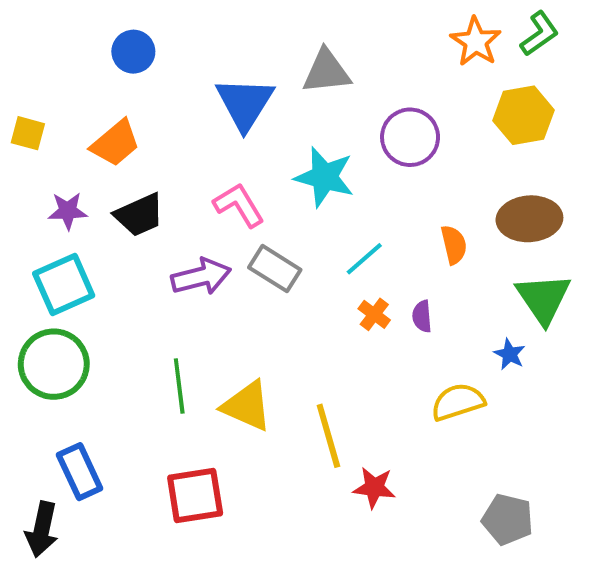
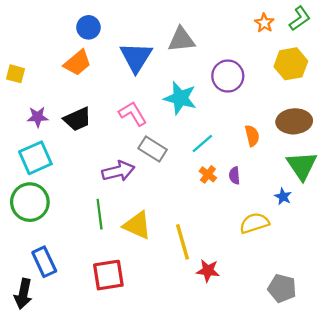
orange star: (476, 42) -> (264, 23), size x0.7
blue circle: (133, 52) -> (88, 27), moved
orange trapezoid: (115, 143) -> (77, 63), moved
purple arrow: (201, 277) -> (118, 171), moved

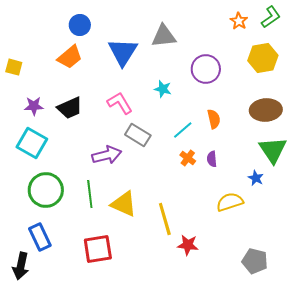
cyan star: (180, 98) -> (163, 89), size x0.6
orange semicircle: (252, 136) -> (214, 119), moved
cyan square: (35, 158) -> (32, 143), turned -36
green circle: (30, 202) -> (46, 190), moved

